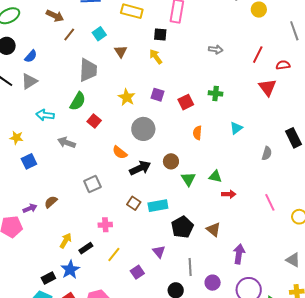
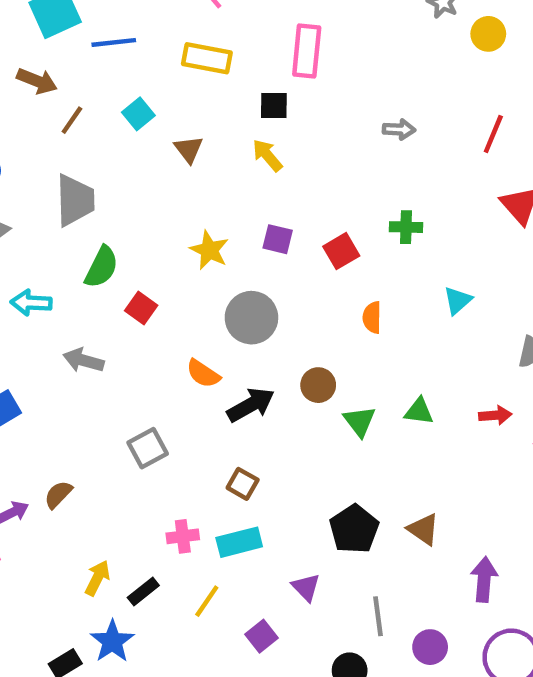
gray trapezoid: (88, 70) -> (75, 200), moved
red arrow: (229, 194) -> (495, 415), moved
cyan rectangle: (158, 206) -> (239, 542), moved

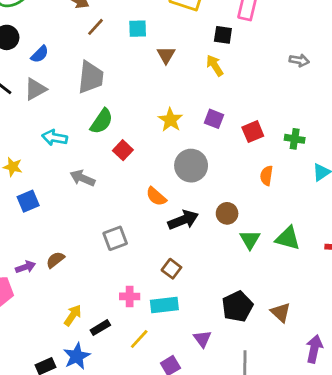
cyan square: (138, 114) -> (138, 29), turned 30
green cross: (406, 227) -> (295, 139), moved
green triangle: (419, 411) -> (288, 238), size x1.4

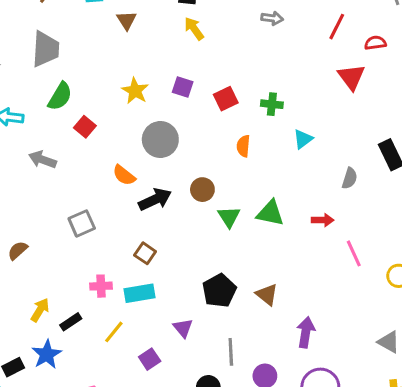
yellow arrow: (215, 65) -> (194, 29), moved

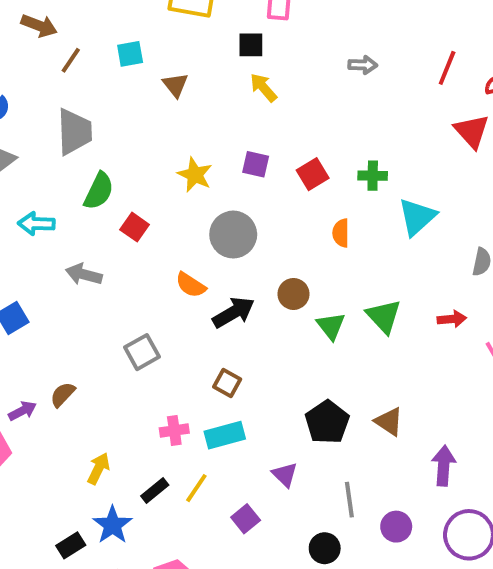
cyan triangle: (303, 139) -> (417, 217), size x1.5
green triangle: (270, 213) -> (384, 316), turned 40
black rectangle: (71, 322) -> (155, 491), moved

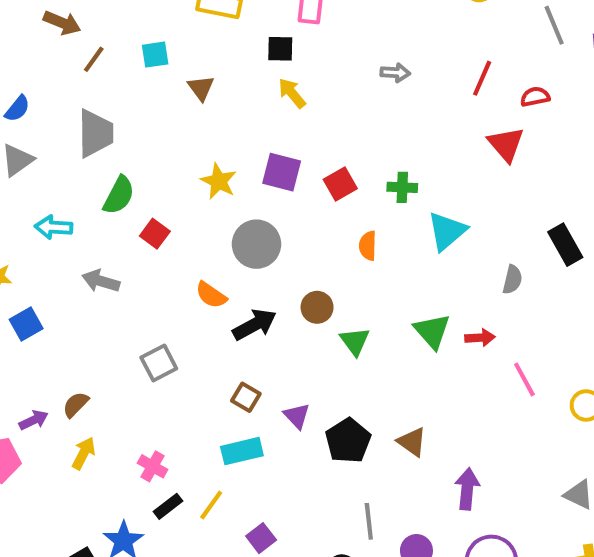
purple square: (256, 164) -> (282, 172), size x1.4
green triangle: (384, 316) -> (432, 331), moved
pink cross: (174, 431) -> (153, 466), moved, turned 36
yellow arrow: (98, 469) -> (84, 453), moved
purple triangle: (285, 475) -> (297, 416), moved

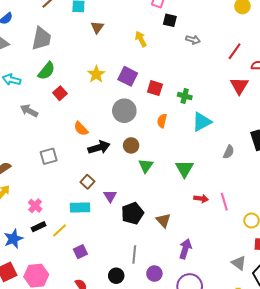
black square: (280, 49) -> (170, 20), moved
red square: (340, 184) -> (155, 88), turned 35
gray circle: (256, 244) -> (124, 111), moved
red arrow: (480, 338) -> (201, 199), moved

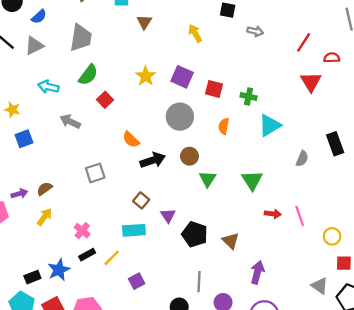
black pentagon: (133, 213) -> (195, 234), turned -30

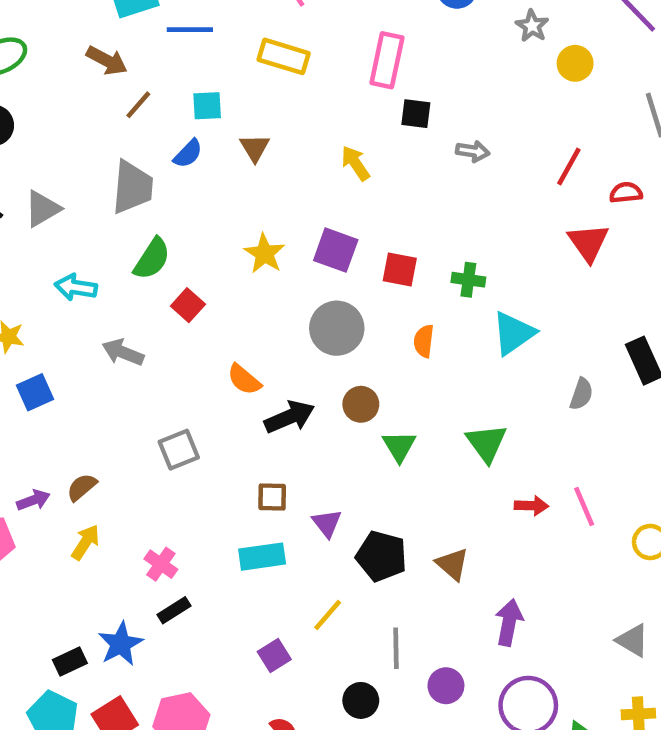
blue semicircle: (39, 17) -> (188, 154), moved
brown square: (141, 200) -> (272, 497), turned -35
yellow line: (112, 258) -> (328, 615), moved

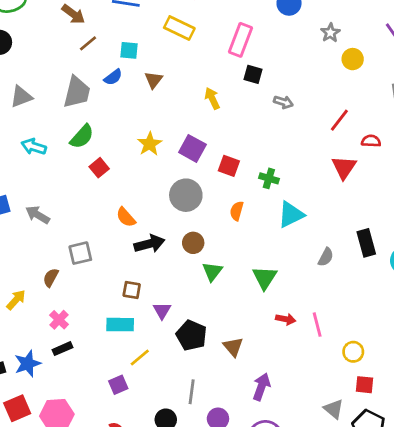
gray arrow: (123, 352) -> (38, 215), moved
brown semicircle: (82, 487) -> (51, 278), moved, turned -30
yellow line: (328, 615) -> (140, 358), moved

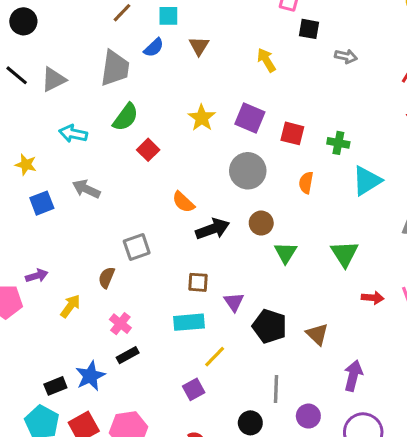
gray arrow: (38, 215) -> (86, 189), moved

